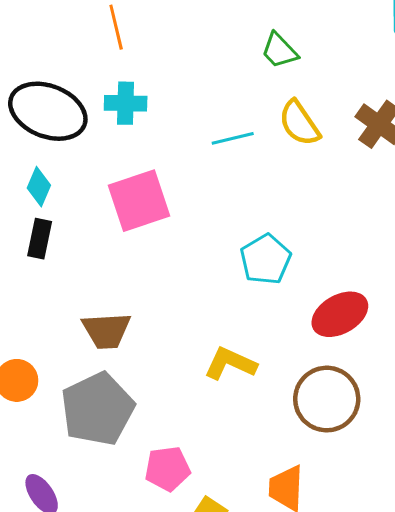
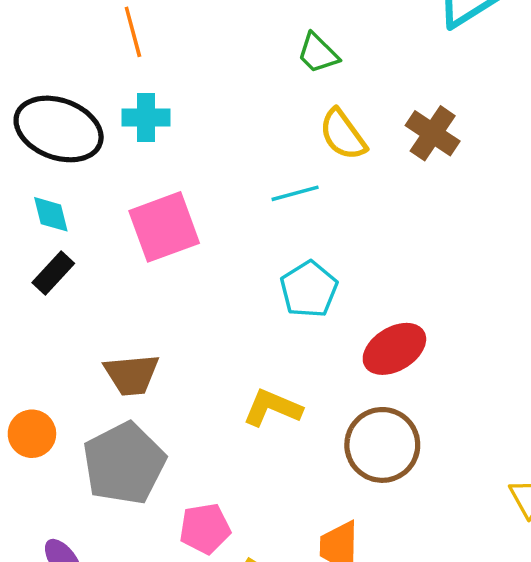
cyan line: (233, 138) -> (295, 193), moved
cyan diamond: (39, 187) -> (51, 214), turned -36
black rectangle: (40, 239) -> (53, 273), turned 33

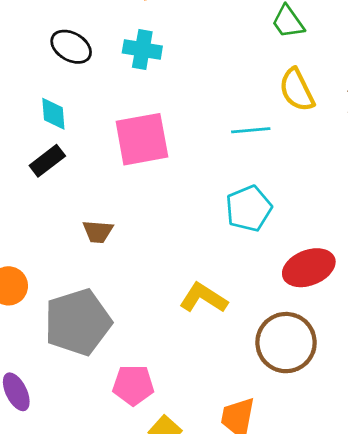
black ellipse: (59, 129) -> (71, 47), size x0.6
brown trapezoid: (132, 375) -> (98, 232), moved, size x0.7

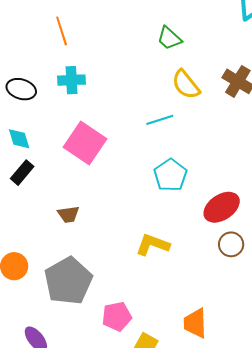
pink square: (142, 139) -> (85, 143), turned -33
brown circle: (286, 343) -> (231, 244), moved, size x0.6

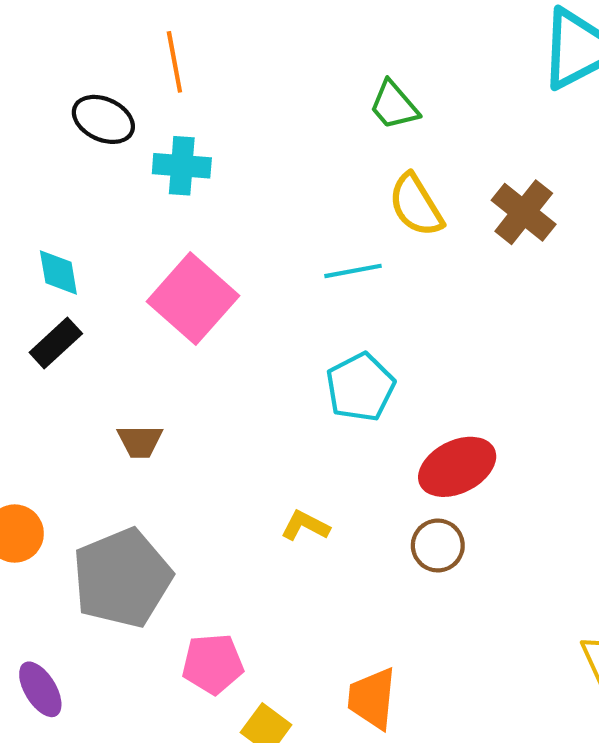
black ellipse: (21, 89) -> (103, 119), moved
brown circle: (231, 244) -> (438, 546), moved
yellow L-shape: (153, 245) -> (305, 526), size x0.7

